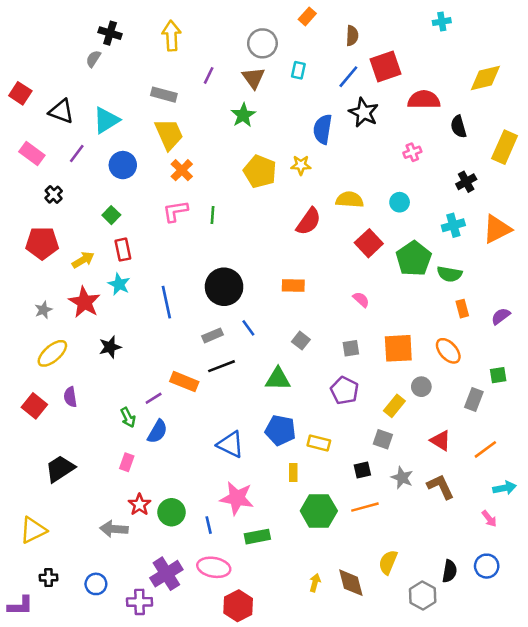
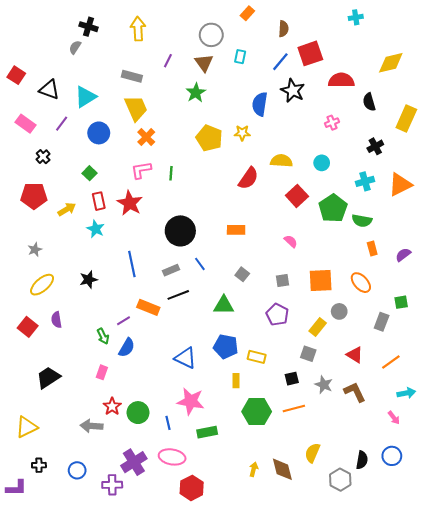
red star: (84, 302) -> (130, 203), moved
blue line: (166, 302) -> (132, 264), moved

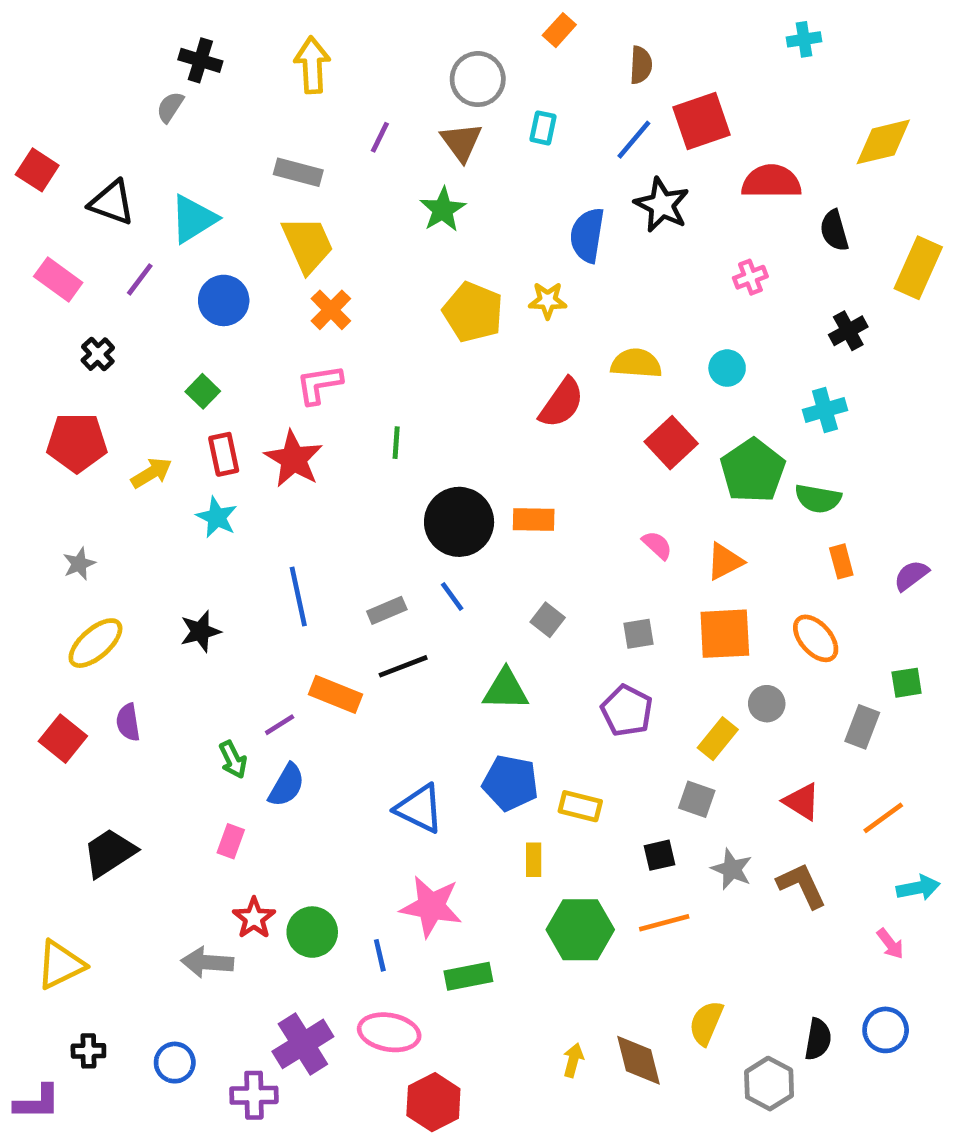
green line: (171, 173) -> (396, 443), moved
orange triangle: (400, 185) -> (725, 561), moved, size x0.7
black circle: (180, 231) -> (459, 522), moved

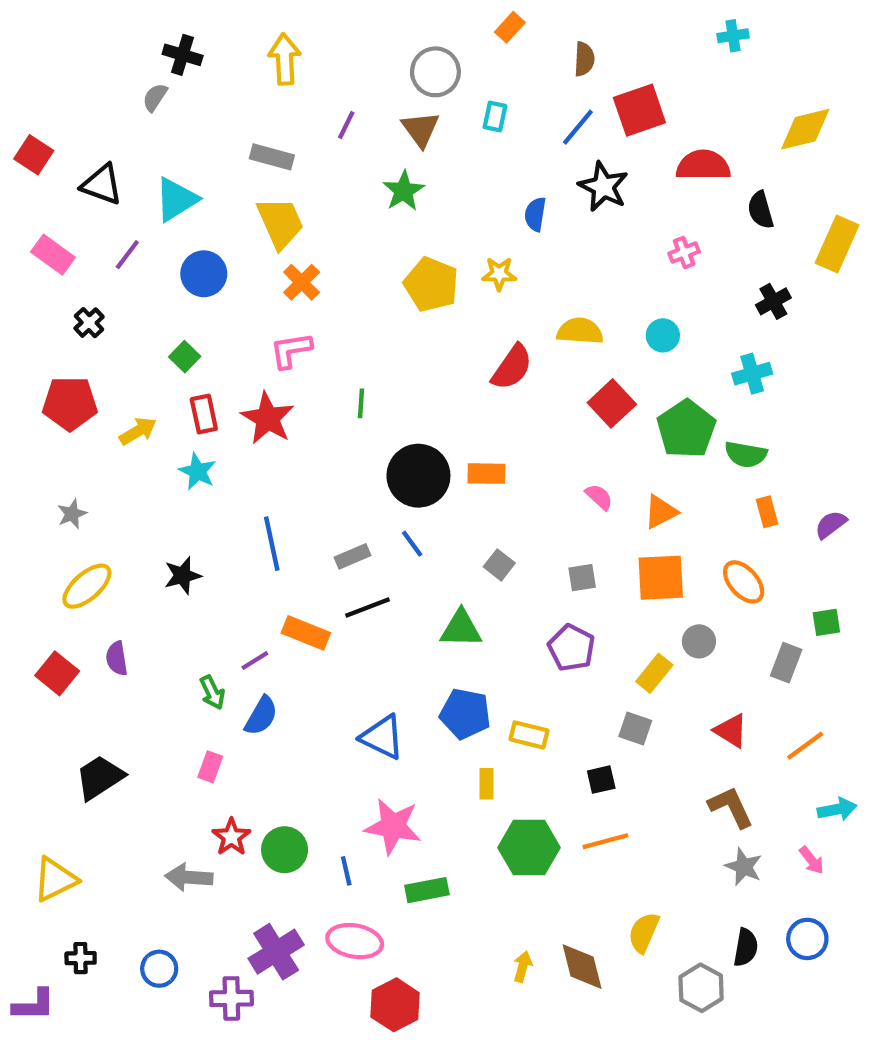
blue semicircle: (587, 235) -> (535, 214), size x0.7
gray star: (732, 869) -> (744, 867), moved

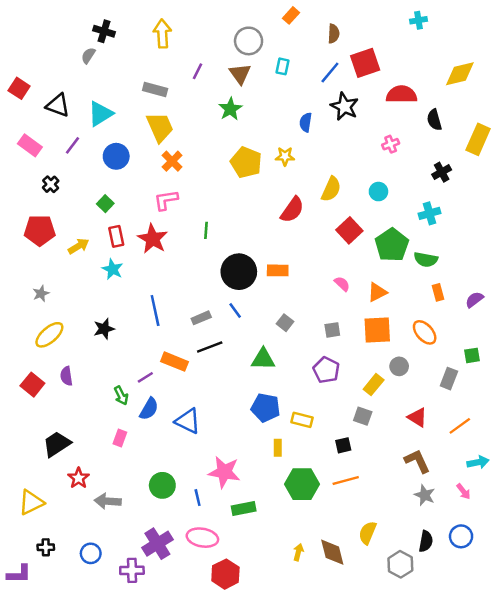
yellow semicircle: (580, 331) -> (331, 189), turned 110
blue triangle: (382, 737) -> (188, 421), moved
red star: (231, 837) -> (79, 478), moved

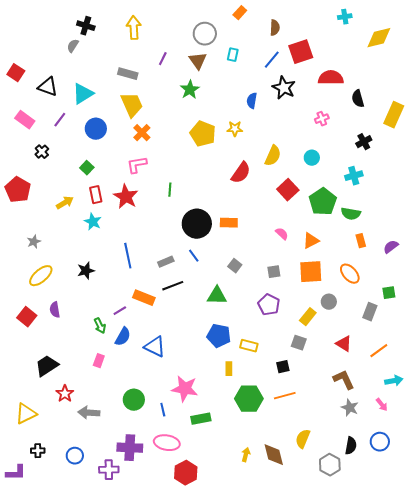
yellow diamond: (460, 74) -> (379, 38), moved
red pentagon: (40, 230) -> (18, 190), moved, turned 30
purple cross: (157, 544) -> (130, 448), turned 35

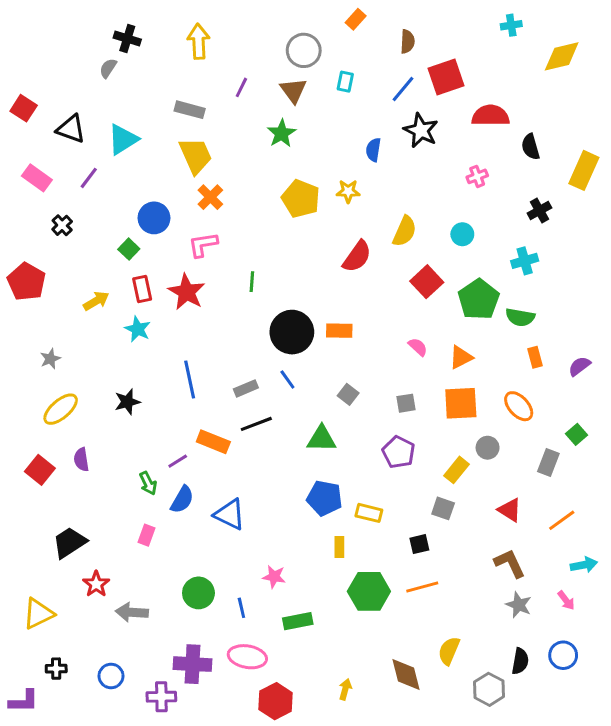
blue circle: (96, 129) -> (154, 218), moved
green square: (389, 293) -> (576, 434), turned -32
pink star: (185, 389) -> (274, 577), size x0.6
yellow arrow: (246, 455) -> (345, 689), moved

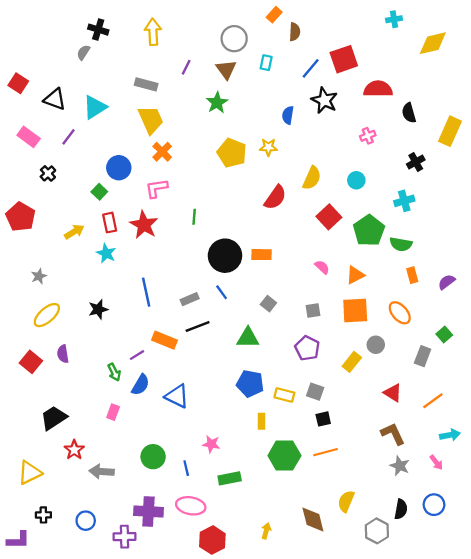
brown semicircle: (407, 42) -> (295, 32), moved
gray square: (443, 508) -> (315, 392), moved

